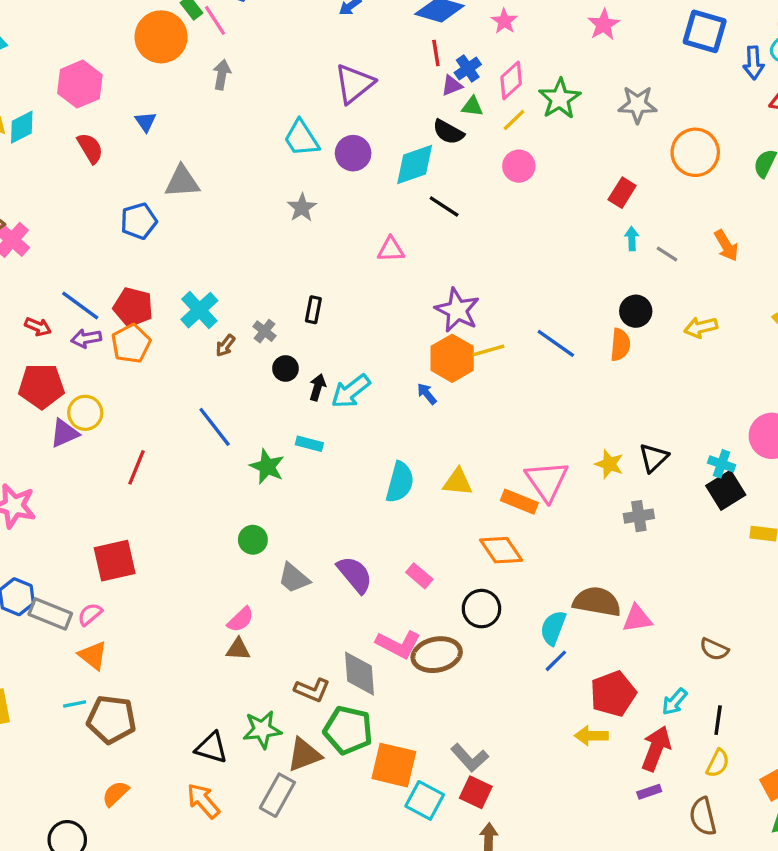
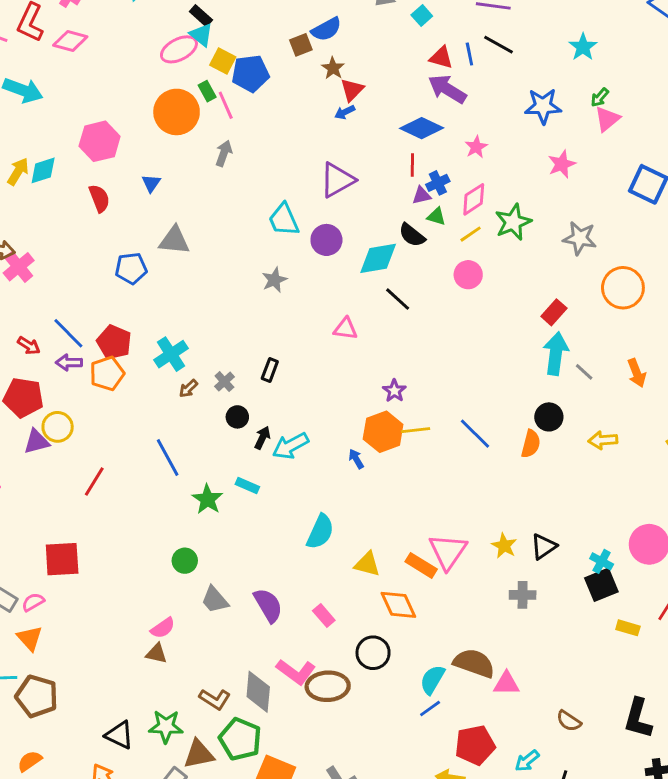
cyan arrow: (632, 239) -> (556, 354), size x2.0
purple star: (457, 310) -> (394, 391), size x0.6
yellow triangle: (458, 482) -> (367, 564), moved

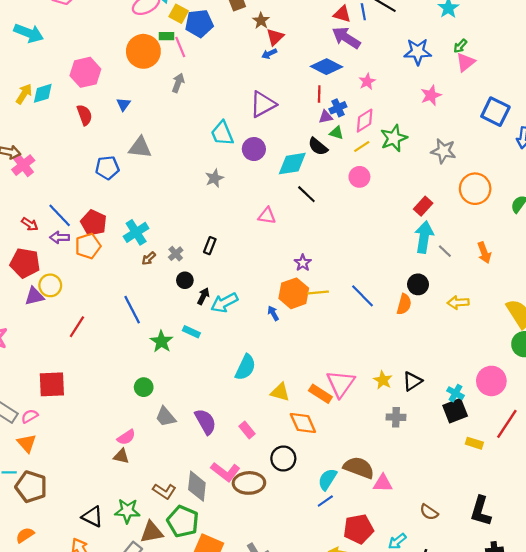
green rectangle: (207, 91) -> (166, 36), turned -64

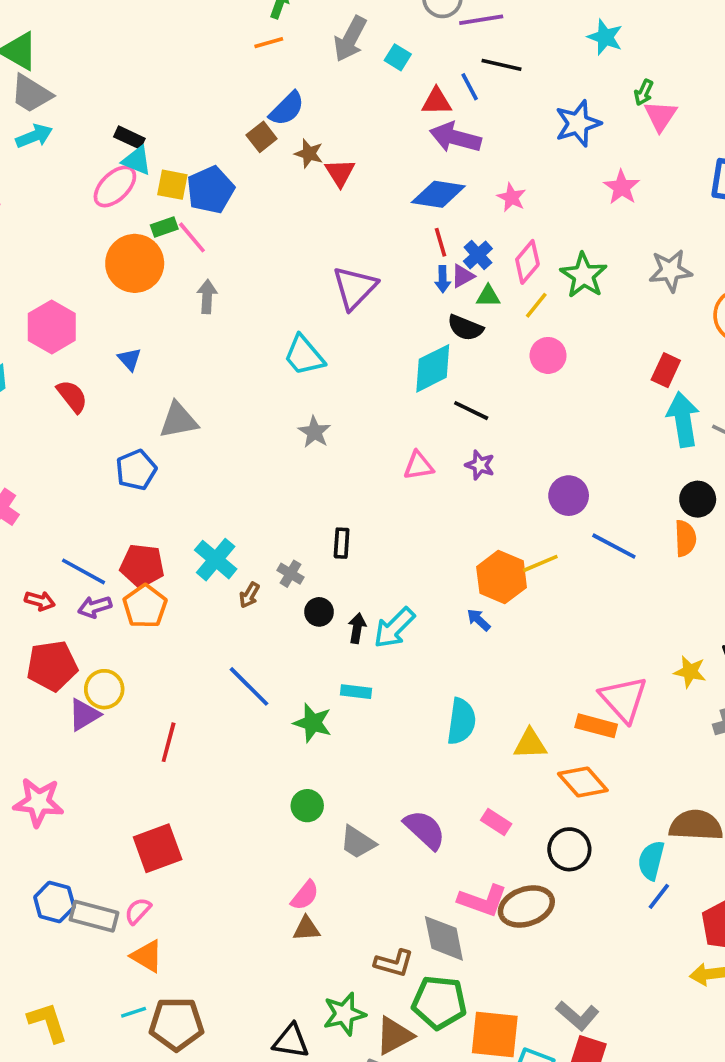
blue arrow: (269, 54) -> (443, 279), moved, turned -48
purple circle: (254, 149) -> (569, 496), moved
purple star: (303, 263) -> (480, 465), moved

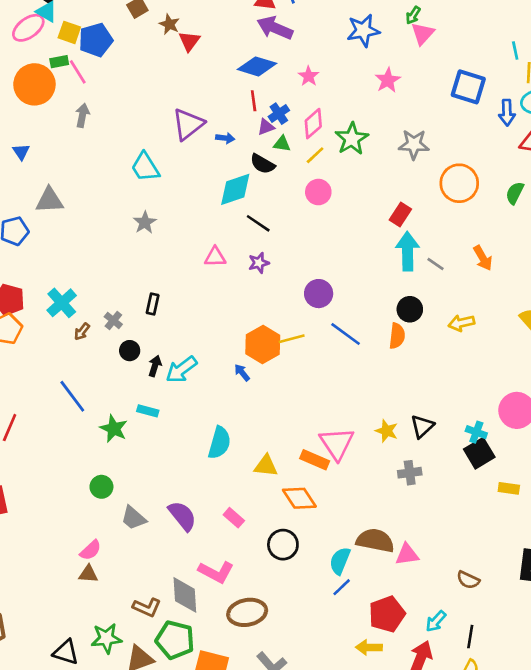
blue arrow: (443, 279) -> (225, 138), moved, turned -90
purple star: (480, 465) -> (259, 263), turned 30
brown ellipse: (526, 906) -> (247, 612), moved

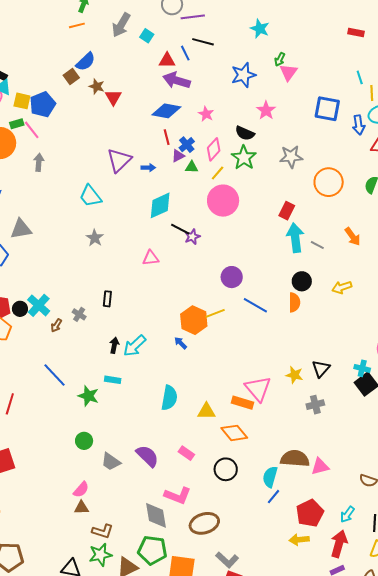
black semicircle: (262, 164) -> (245, 133), moved
pink circle: (318, 192) -> (223, 201), size x1.6
purple star: (259, 263) -> (192, 237), moved
black circle: (130, 351) -> (20, 309), moved
brown L-shape: (147, 607) -> (103, 531), moved

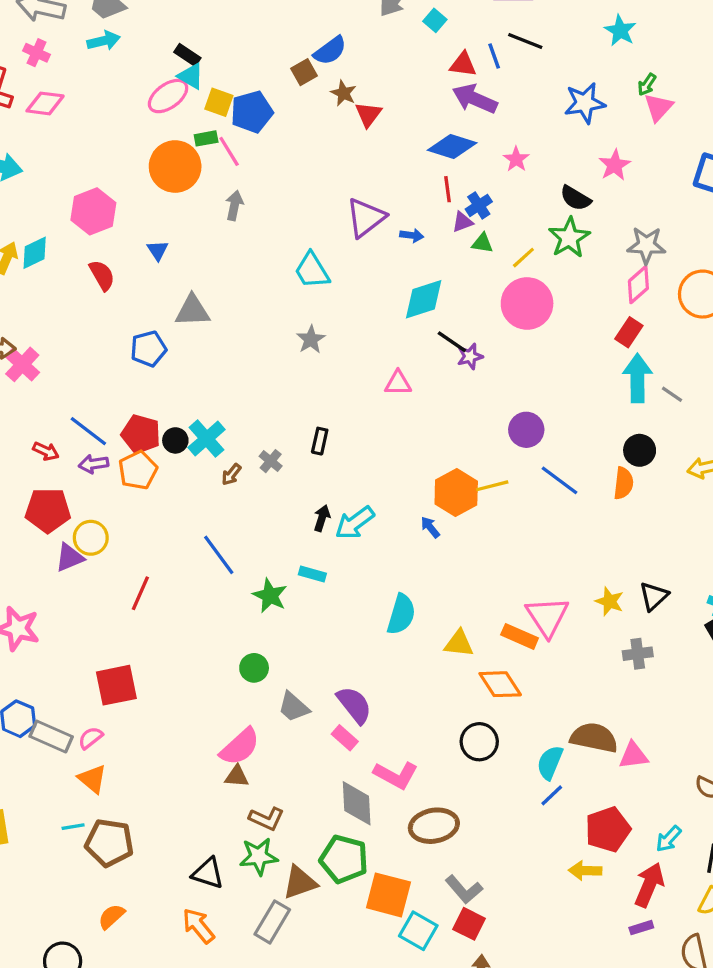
pink diamond: (214, 149) -> (638, 285), moved
pink rectangle: (186, 453) -> (345, 738), moved
pink semicircle: (81, 490) -> (240, 747), size x1.5

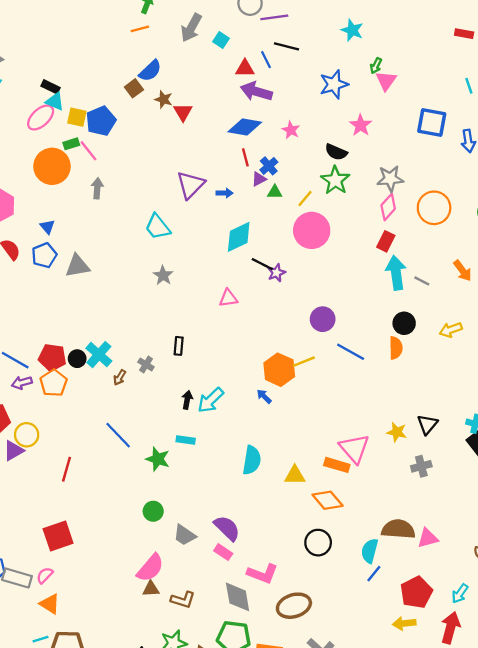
blue pentagon: (148, 349) -> (44, 255), moved
brown L-shape: (267, 819) -> (183, 600), moved

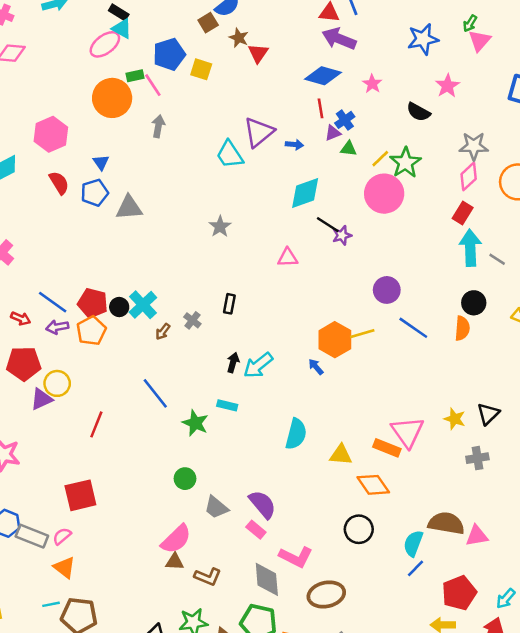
yellow square: (77, 117) -> (201, 69), moved
green star: (335, 180) -> (405, 163), moved
cyan trapezoid: (158, 227) -> (230, 155), moved

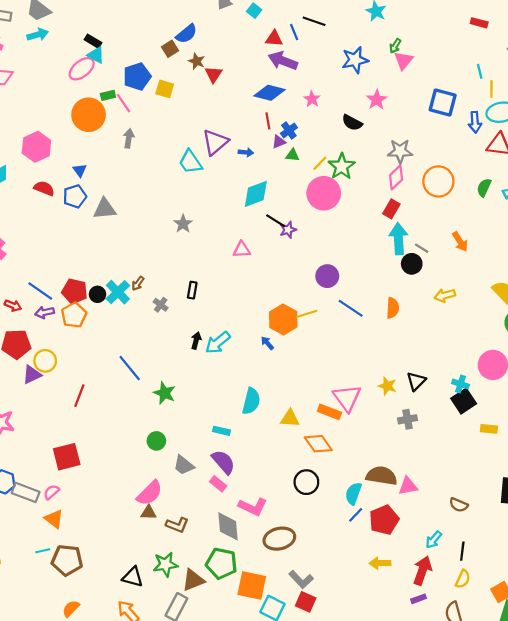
red semicircle: (59, 183) -> (44, 188), turned -36
black circle: (474, 303) -> (412, 264), moved
brown arrow: (163, 332) -> (138, 283), moved
cyan rectangle: (227, 405) -> (222, 431), moved
red pentagon: (459, 593) -> (384, 520), moved

